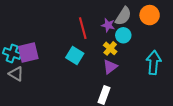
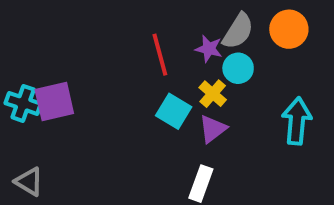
cyan square: (75, 56) -> (174, 111), moved
gray triangle: (16, 74) -> (29, 182), moved

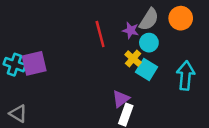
cyan square: (174, 111) -> (146, 69), moved
purple triangle: (213, 129) -> (121, 99), moved

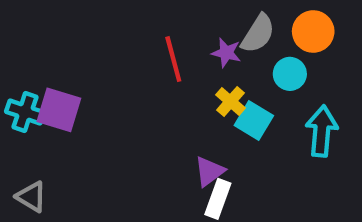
cyan circle: (149, 43) -> (290, 74), moved
purple square: (34, 63) -> (59, 110), turned 30

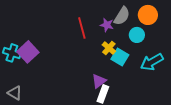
purple square: (59, 110) -> (28, 52), turned 30
cyan arrow: (322, 131) -> (152, 62), turned -125

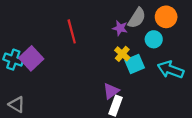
red line: (82, 28) -> (72, 31), moved
cyan square: (120, 57) -> (135, 64), turned 36
cyan arrow: (152, 62) -> (171, 70), turned 50

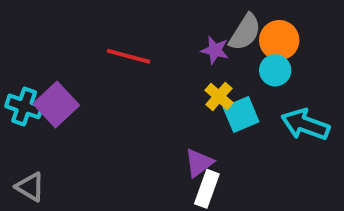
orange circle: (166, 17) -> (279, 40), moved
red line: (72, 31) -> (129, 56), turned -60

